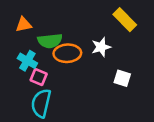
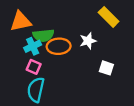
orange triangle: (24, 25) -> (21, 21), size x1.5
cyan cross: (27, 61) -> (33, 46), moved, turned 35

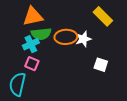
orange triangle: (21, 21) -> (33, 16), moved
orange ellipse: (59, 46) -> (66, 37), moved
cyan semicircle: (36, 90) -> (17, 84), moved

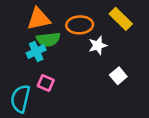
orange ellipse: (66, 37) -> (80, 25), moved
pink square: (32, 64) -> (46, 83), moved
white square: (101, 65) -> (118, 76), turned 32

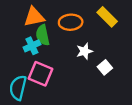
green semicircle: (48, 39) -> (43, 35), turned 84
white star: (98, 45) -> (85, 51), moved
pink square: (46, 83) -> (41, 74), size x1.6

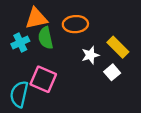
yellow rectangle: (107, 17) -> (118, 47), moved
cyan cross: (32, 46) -> (20, 42), moved

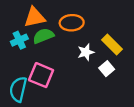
green semicircle: (46, 38) -> (43, 36), turned 80

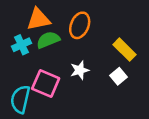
orange ellipse: (72, 23) -> (80, 25), turned -65
white star: (86, 52) -> (80, 70), moved

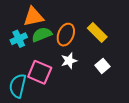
orange ellipse: (80, 25) -> (66, 35), moved
yellow rectangle: (125, 50) -> (97, 32), moved

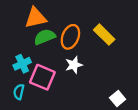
cyan cross: (19, 39) -> (22, 64), moved
white square: (102, 66) -> (118, 99), moved
cyan semicircle: (18, 86) -> (19, 92), size x0.6

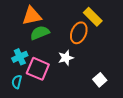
yellow rectangle: (104, 35) -> (93, 17), moved
orange ellipse: (70, 37) -> (79, 33), moved
white square: (118, 99) -> (100, 80), moved

